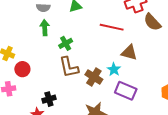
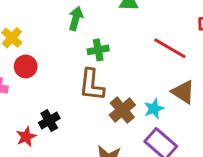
black cross: (49, 99) -> (49, 121), turned -32

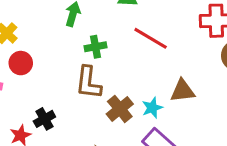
red line: (170, 48) -> (151, 38), moved
brown triangle: (183, 92) -> (183, 91), turned -40

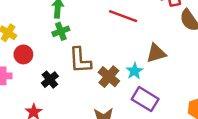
green cross: (95, 47) -> (61, 31), moved
black cross: (44, 119) -> (50, 80), moved

